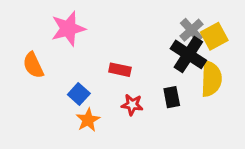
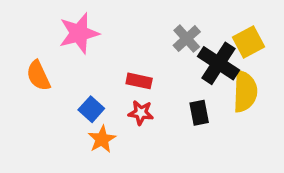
gray cross: (191, 30) -> (187, 39), moved
red star: (132, 105) -> (141, 113), moved

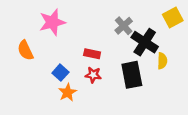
yellow square: (249, 42) -> (173, 18), moved
yellow semicircle: (245, 92) -> (162, 61), size x0.6
black rectangle: (199, 113) -> (132, 75), size x1.6

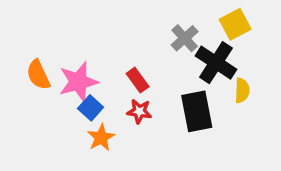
yellow square: (173, 18) -> (235, 24), moved
pink star: (52, 22) -> (78, 82), moved
red rectangle: (92, 54) -> (138, 80), turned 42

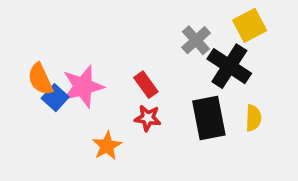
yellow semicircle: (242, 90) -> (253, 118), moved
blue square: (91, 108) -> (55, 98), moved

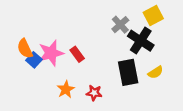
red rectangle: (146, 85) -> (77, 54), moved
red star: (148, 118) -> (94, 93), moved
yellow semicircle: (253, 118) -> (155, 72), turned 56

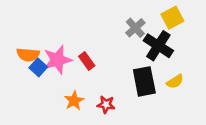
orange semicircle: (25, 49) -> (28, 55), turned -60

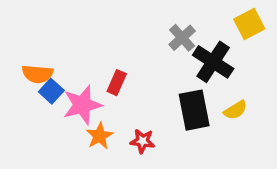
yellow square: (172, 18) -> (249, 24), moved
pink star: (57, 60) -> (82, 105), moved
red rectangle: (87, 61) -> (117, 83), turned 60

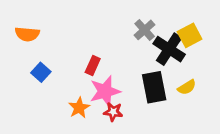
yellow square: (249, 24) -> (190, 35), moved
orange semicircle: (37, 74) -> (27, 34), moved
pink star: (82, 105) -> (105, 91), moved

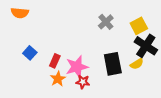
orange semicircle: (27, 34) -> (20, 13), moved
black cross: (169, 49) -> (146, 46), moved
red rectangle: (93, 65) -> (55, 61), moved

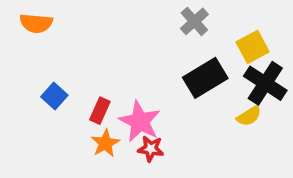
gray cross: (106, 22) -> (194, 21), moved
black rectangle: (113, 64) -> (205, 78), moved, turned 70
pink star: (77, 67) -> (140, 121), turned -30

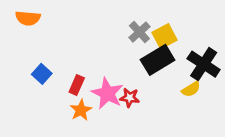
gray cross: (194, 21) -> (139, 32), moved
yellow square: (253, 47) -> (165, 36), moved
red star: (151, 149) -> (130, 98), moved

